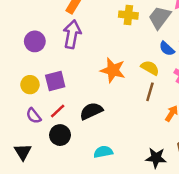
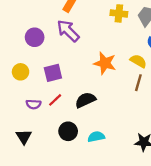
purple arrow: (72, 34) -> (68, 31), turned -55
yellow circle: (30, 85) -> (21, 72), moved
purple semicircle: (34, 116) -> (34, 104), turned -48
black circle: (60, 135) -> (68, 131), moved

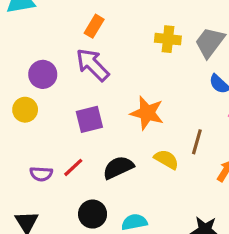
yellow semicircle: (138, 61) -> (166, 159), moved
yellow circle: (21, 72) -> (25, 110), moved
purple square: (53, 73) -> (89, 119), moved

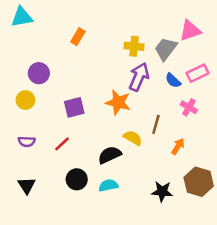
purple arrow: (93, 65) -> (139, 77), moved, turned 68
black semicircle: (118, 167) -> (110, 155), moved
purple semicircle: (41, 174) -> (27, 141), moved

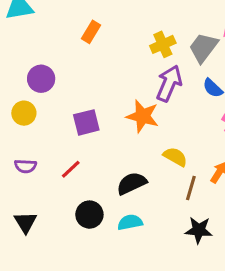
yellow cross: (134, 46) -> (163, 44), turned -30
brown line: (156, 124) -> (191, 188), moved
yellow semicircle: (133, 138) -> (175, 157), moved

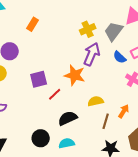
orange rectangle: (91, 32) -> (33, 24), moved
yellow semicircle: (175, 157) -> (96, 101), turned -42
red line: (71, 169) -> (55, 94), moved

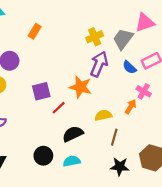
orange arrow: (124, 111) -> (131, 107), moved

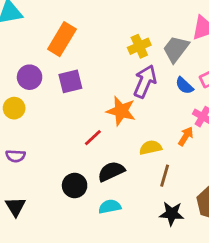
orange rectangle: (35, 31) -> (62, 39), size x1.6
purple square: (41, 91) -> (70, 81), moved
black circle: (43, 156) -> (75, 186), moved

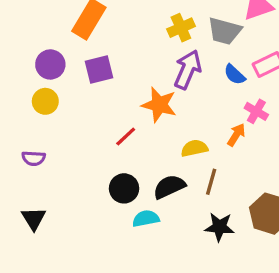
gray trapezoid: (176, 49) -> (225, 31), turned -112
yellow circle: (14, 108) -> (45, 101), moved
black semicircle: (111, 171) -> (169, 187), moved
black circle: (75, 186) -> (124, 188), moved

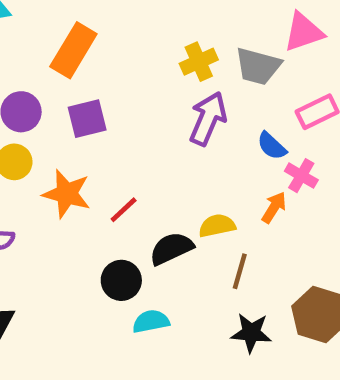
blue semicircle: (235, 75) -> (272, 146), moved
orange star: (159, 105) -> (67, 194), moved
black semicircle: (169, 187) -> (171, 248), moved

